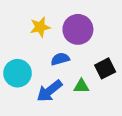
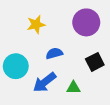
purple circle: (78, 29) -> (86, 22), moved
green triangle: (81, 86) -> (73, 88), moved

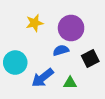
purple circle: (86, 22) -> (71, 28), moved
blue semicircle: (54, 53) -> (61, 50), moved

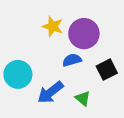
yellow star: (35, 23) -> (53, 26), moved, turned 30
green triangle: (70, 83) -> (83, 98), turned 40

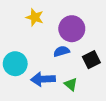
yellow star: (53, 26) -> (35, 17), moved
blue arrow: (50, 92) -> (43, 79), turned 35

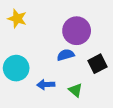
yellow star: (35, 17) -> (17, 19), moved
blue arrow: (43, 79) -> (46, 85), size x0.7

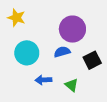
cyan circle: (16, 68) -> (27, 53), moved

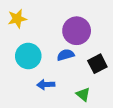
yellow star: (16, 18) -> (17, 19), turned -30
green triangle: (71, 85) -> (83, 94), moved

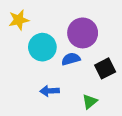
cyan circle: (28, 56) -> (42, 47), moved
green triangle: (83, 94) -> (90, 102), turned 40

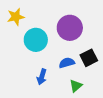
blue semicircle: (71, 59) -> (67, 63), moved
blue arrow: (49, 91) -> (42, 77), turned -70

